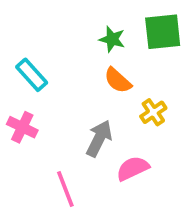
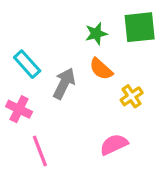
green star: (112, 39) -> (96, 34), turned -30
gray arrow: (99, 138) -> (64, 83), moved
pink line: (65, 189) -> (40, 151), moved

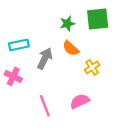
cyan rectangle: (27, 64) -> (19, 45), turned -60
pink line: (40, 151) -> (45, 106), moved

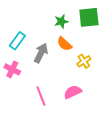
cyan rectangle: (19, 45) -> (17, 41), turned -42

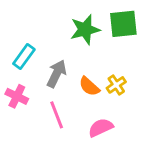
green star: (61, 21) -> (85, 30), size x1.5
orange semicircle: (64, 44) -> (89, 86), moved
pink line: (41, 96) -> (57, 115), moved

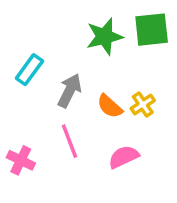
pink cross: (17, 96) -> (21, 160), moved

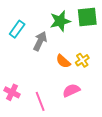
cyan rectangle: (29, 70) -> (17, 29), moved
gray arrow: (70, 91) -> (40, 41), moved
pink line: (70, 141) -> (40, 101), moved

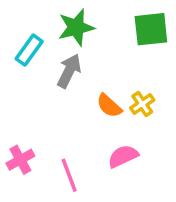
green star: (60, 21) -> (76, 27), moved
pink cross: (12, 92) -> (20, 160), turned 35

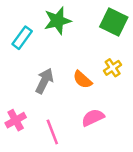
green square: (151, 29) -> (114, 22), turned 32
gray arrow: (69, 71) -> (44, 81), moved
yellow cross: (142, 104) -> (113, 68), moved

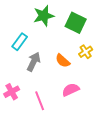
green square: (114, 22) -> (76, 23), moved
cyan rectangle: (22, 38) -> (20, 42), moved

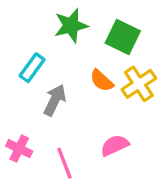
yellow cross: (86, 52) -> (139, 84), size x1.5
orange semicircle: (63, 61) -> (102, 81), moved
pink cross: (12, 92) -> (19, 149), turned -35

